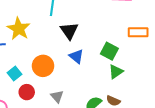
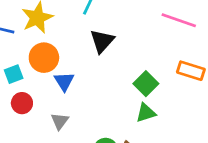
blue triangle: (76, 56) -> (64, 81), moved
orange circle: (43, 66) -> (44, 58), moved

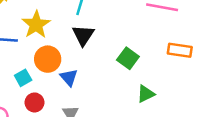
black triangle: (102, 41) -> (83, 35), moved
green square: (146, 84) -> (128, 58), moved

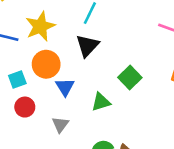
green triangle: (146, 94) -> (101, 102), moved

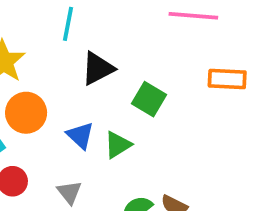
black triangle: (87, 46) -> (98, 68), moved, turned 35
blue triangle: (65, 87) -> (80, 135), moved

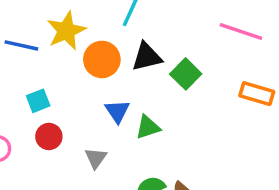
green square: (149, 99) -> (186, 74), moved
orange circle: (26, 113) -> (102, 59), moved

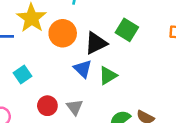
black triangle: (147, 57) -> (96, 43), moved
red circle: (49, 136) -> (47, 106), moved

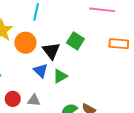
black triangle: (96, 43) -> (51, 51), turned -42
gray triangle: (75, 107) -> (34, 100), turned -48

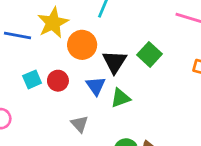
red circle: (13, 99) -> (58, 81), moved
gray triangle: (34, 100) -> (80, 124), turned 32

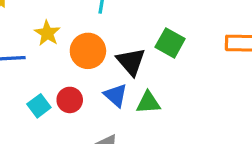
yellow star: (53, 23) -> (47, 33), size x0.7
green triangle: (120, 98) -> (148, 103), turned 30

